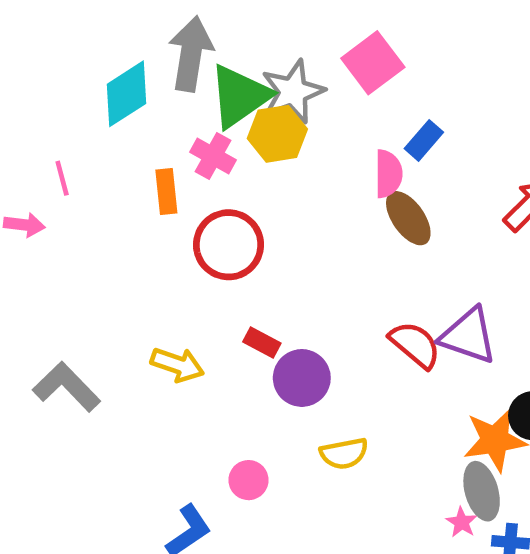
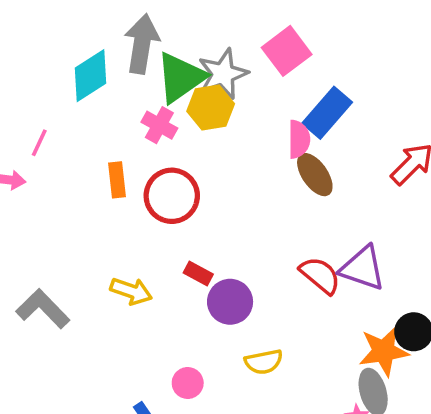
blue rectangle: (424, 140) -> (327, 113), size x1.6
pink line: (62, 178) -> (39, 143), turned 40
orange rectangle: (166, 192) -> (117, 180), moved

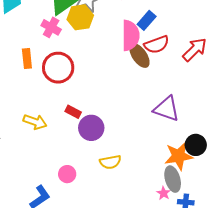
blue rectangle: (327, 113) -> (147, 20), size x0.7
pink semicircle: (299, 139) -> (130, 35), size x1.4
red semicircle: (320, 275) -> (157, 44), moved, turned 120

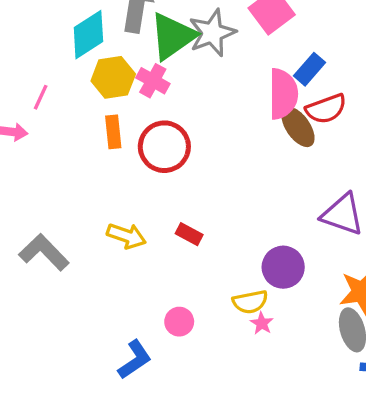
yellow hexagon: (80, 17) -> (113, 77), moved
red rectangle: (73, 112) -> (189, 234), moved
purple circle: (91, 128) -> (283, 267), moved
pink star: (164, 193) -> (262, 323), moved

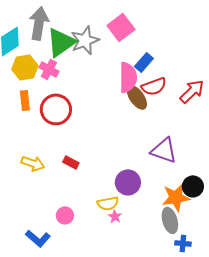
blue L-shape: (135, 360) -> (38, 238), turned 75

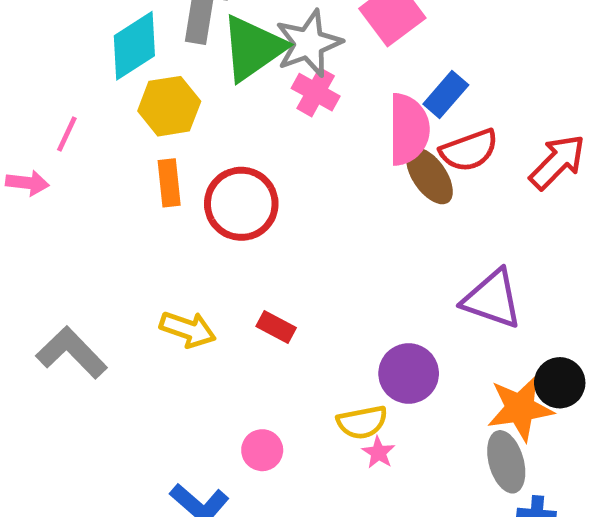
pink cross: (49, 69) -> (316, 92), moved

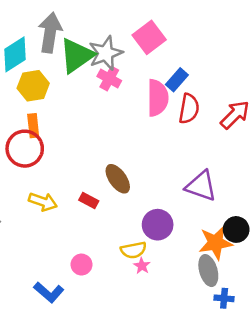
red semicircle: (469, 150) -> (189, 109), turned -60
brown ellipse: (430, 176) -> (118, 179), moved
red circle: (241, 204) -> (25, 149), moved

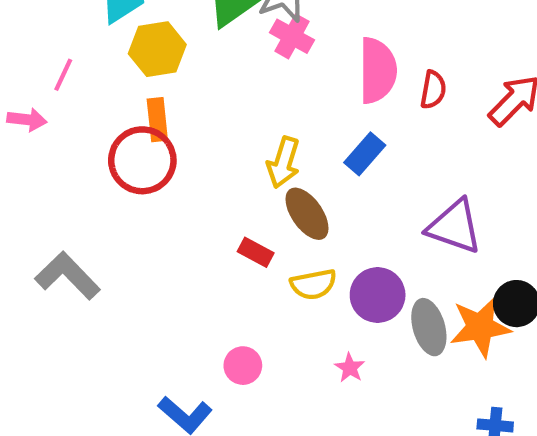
blue rectangle: (177, 80) -> (365, 154), moved
red semicircle: (189, 109) -> (433, 90), size x0.7
yellow arrow: (43, 202) -> (283, 162), moved, turned 88
yellow semicircle: (133, 250) -> (313, 284), moved
gray ellipse: (208, 271) -> (429, 327), moved

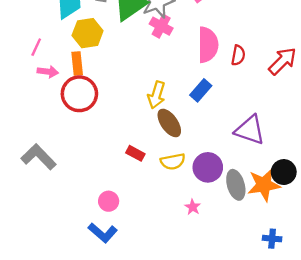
pink arrow: (27, 120) -> (48, 72), moved
orange rectangle: (157, 120) -> (77, 63), moved
red rectangle: (256, 252) -> (135, 153), moved
pink circle: (243, 366) -> (109, 201), moved

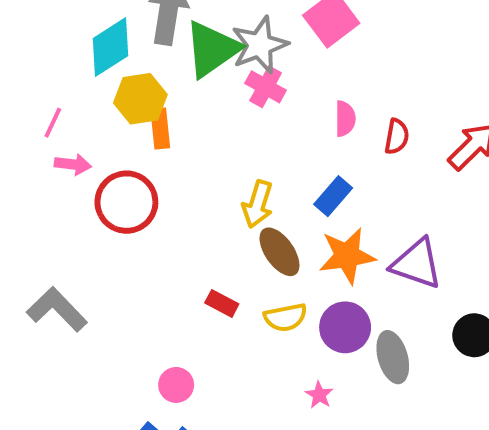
pink semicircle: (208, 45) -> (345, 119), size x0.6
orange rectangle: (77, 63) -> (160, 129), moved
orange star: (264, 185) -> (347, 256), moved

